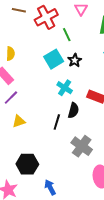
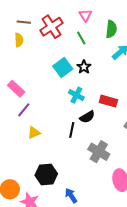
green line: (67, 35) -> (81, 38), moved
yellow semicircle: (10, 54) -> (19, 40), moved
black semicircle: (73, 110) -> (87, 117), turned 49

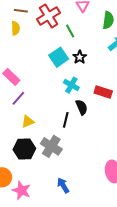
green line: (81, 38) -> (70, 31), moved
black semicircle: (87, 117) -> (82, 107), turned -84
gray cross: (99, 152) -> (51, 146), moved
black hexagon: (46, 175) -> (24, 149), moved

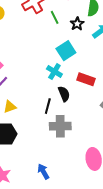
cyan square: (59, 57) -> (66, 51), moved
black star: (80, 57) -> (77, 24), moved
gray cross: (51, 146) -> (60, 126), moved, turned -35

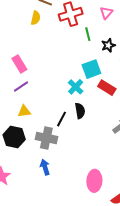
red rectangle: (86, 79) -> (107, 88), moved
gray cross: (60, 126) -> (46, 138), moved
blue arrow: (43, 171) -> (45, 167), moved

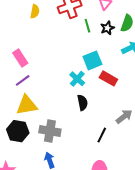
black star: (108, 45) -> (107, 28), moved
yellow triangle: (24, 111) -> (27, 105), size x1.6
black line: (61, 119) -> (102, 135), moved

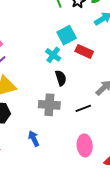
gray cross: (50, 131) -> (49, 105), moved
black line: (102, 135) -> (83, 108), turned 49

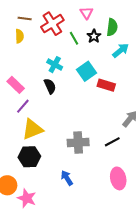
cyan cross: (53, 55) -> (55, 65), moved
black semicircle: (61, 78) -> (50, 86), moved

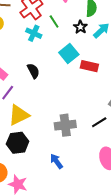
black star: (94, 36) -> (80, 27), moved
cyan cross: (55, 65) -> (34, 33), moved

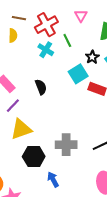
black star: (80, 27) -> (92, 57), moved
black hexagon: (18, 143) -> (34, 157), moved

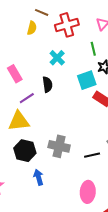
green line: (67, 40) -> (93, 49), moved
cyan cross: (46, 50) -> (57, 58), moved
purple line: (13, 106) -> (27, 98), moved

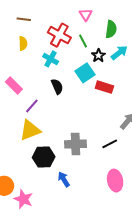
red cross: (67, 25) -> (59, 35), moved, turned -30
yellow semicircle: (32, 28) -> (23, 43), moved
black semicircle: (47, 84) -> (57, 86), moved

